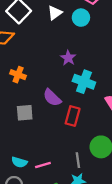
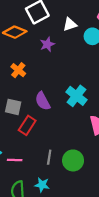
purple star: (68, 58) -> (47, 44), moved
red rectangle: (73, 116) -> (27, 125), moved
gray line: (78, 160) -> (49, 157), moved

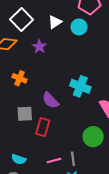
gray line: (49, 157) -> (73, 159), moved
pink line: (15, 160) -> (54, 161), moved
green circle: (73, 160) -> (93, 137), moved

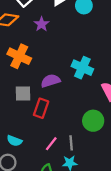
orange cross: (20, 78) -> (19, 56), size x1.5
purple semicircle: (50, 100) -> (50, 81), turned 114
pink line: (54, 161) -> (51, 144), turned -40

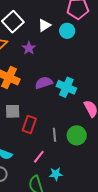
purple semicircle: (50, 81) -> (44, 83), moved
gray line: (71, 143) -> (54, 135), moved

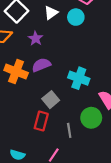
purple semicircle: (44, 83) -> (41, 65), moved
gray square: (13, 111) -> (51, 100), moved, turned -35
green circle: (77, 135) -> (91, 118), moved

